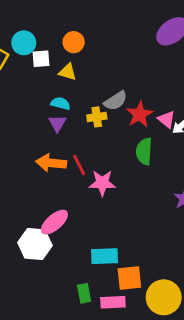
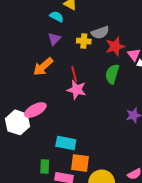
cyan semicircle: (60, 103) -> (57, 17), moved
orange arrow: (51, 163) -> (43, 67), turned -60
red line: (79, 165) -> (74, 74), moved

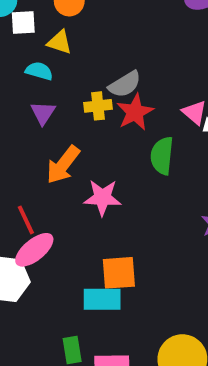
red star: (115, 46) -> (135, 112), moved
orange arrow: (43, 67) -> (63, 165), moved
red line: (74, 74) -> (26, 220), moved
orange square: (80, 163) -> (119, 273), moved

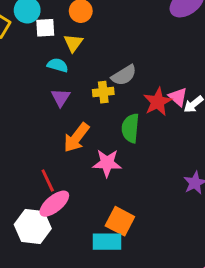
yellow triangle: (60, 42) -> (73, 43), turned 48
red star: (135, 112) -> (158, 102), moved
green semicircle: (162, 156) -> (130, 128), moved
orange square: (119, 273) -> (120, 221), turned 32

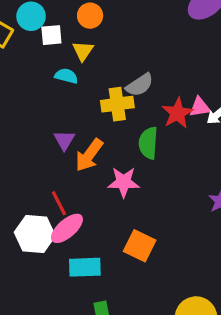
yellow cross: (103, 92) -> (117, 104), size x1.4
pink triangle: (178, 97) -> (200, 107), turned -48
purple triangle: (61, 98) -> (64, 140), moved
white hexagon: (33, 226) -> (35, 234), moved
cyan rectangle: (107, 242) -> (85, 267), moved

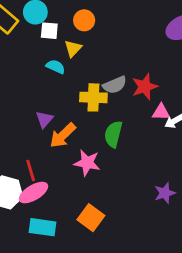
red star: (177, 113) -> (145, 87), moved

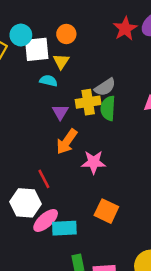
white square: (49, 31) -> (37, 49), size x1.5
red star: (145, 87) -> (125, 29), moved
purple triangle: (44, 119) -> (60, 112), moved
green semicircle: (113, 134) -> (108, 108), moved
pink ellipse: (33, 193) -> (46, 220), moved

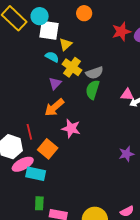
orange circle: (66, 34) -> (84, 13), moved
yellow cross: (88, 102) -> (72, 67), moved, turned 30
orange square: (106, 211) -> (48, 149), moved

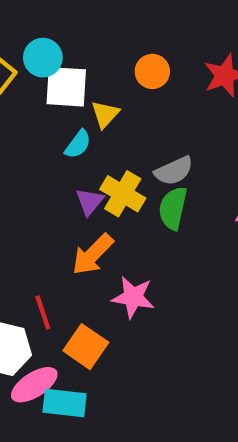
orange circle: (84, 13) -> (152, 71), moved
cyan semicircle: (52, 57) -> (78, 144), turned 104
yellow cross: (72, 67) -> (123, 194), moved

